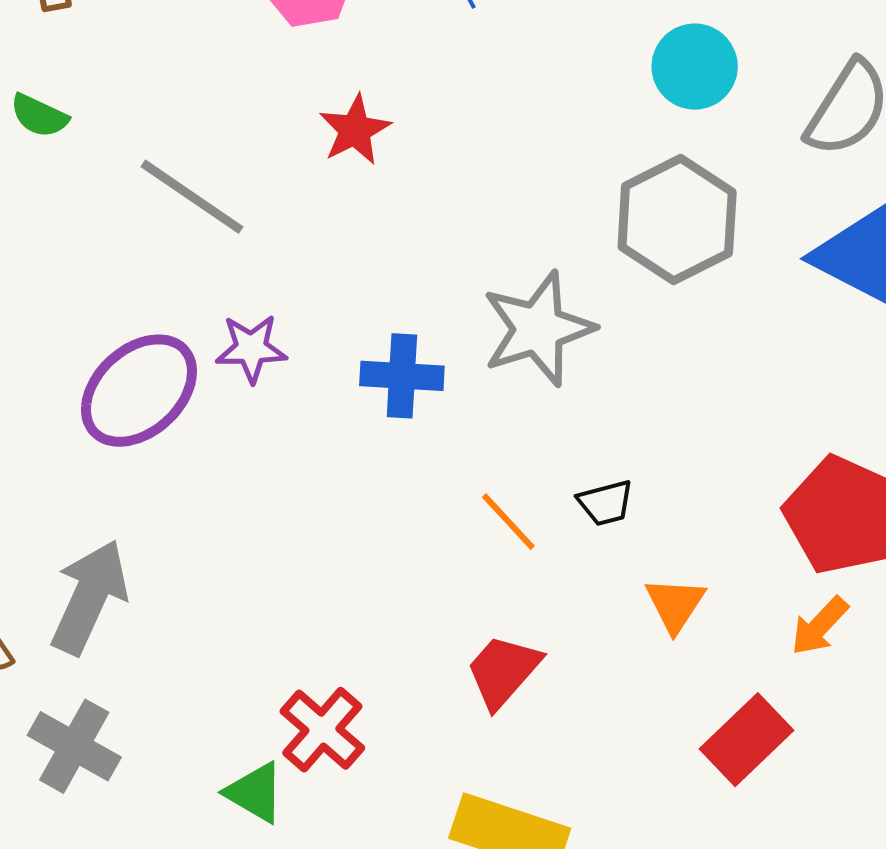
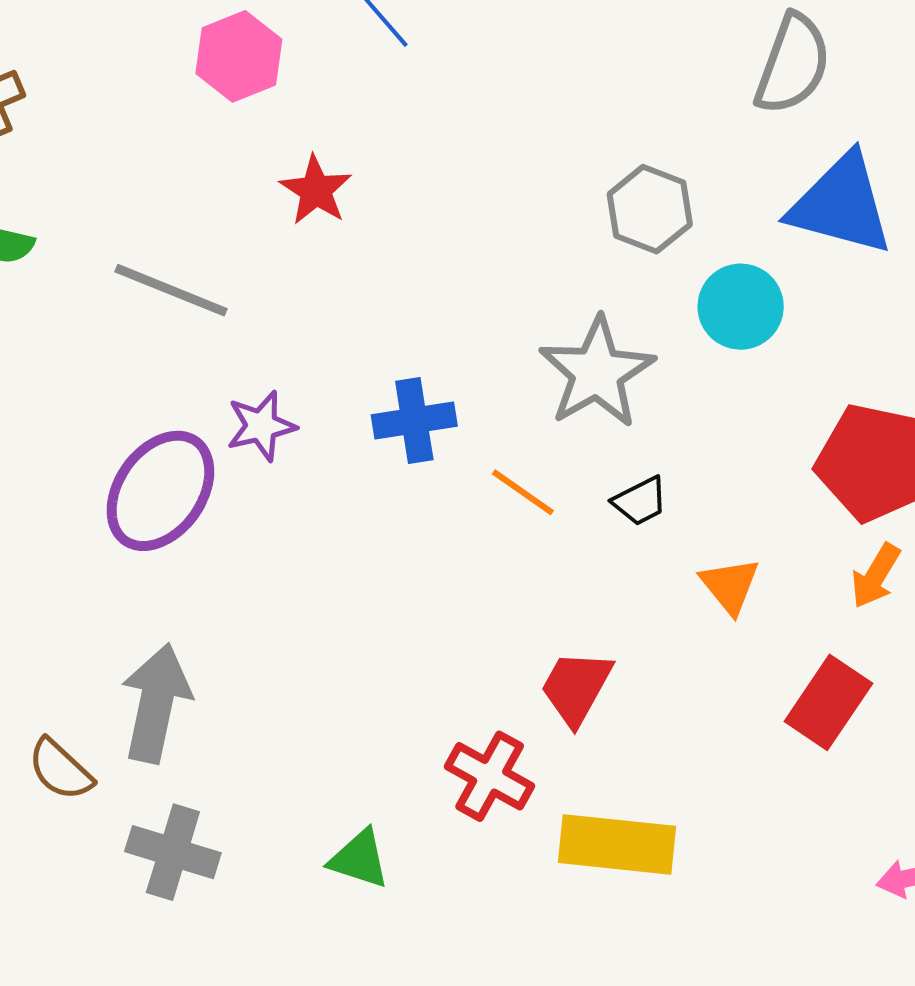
cyan circle: (695, 67) -> (741, 307), moved
gray hexagon: (677, 220) -> (650, 209), size x0.7
gray star: (538, 329) -> (597, 372), moved
orange line: (508, 522) -> (523, 492), moved
red cross: (322, 730) -> (490, 776), moved

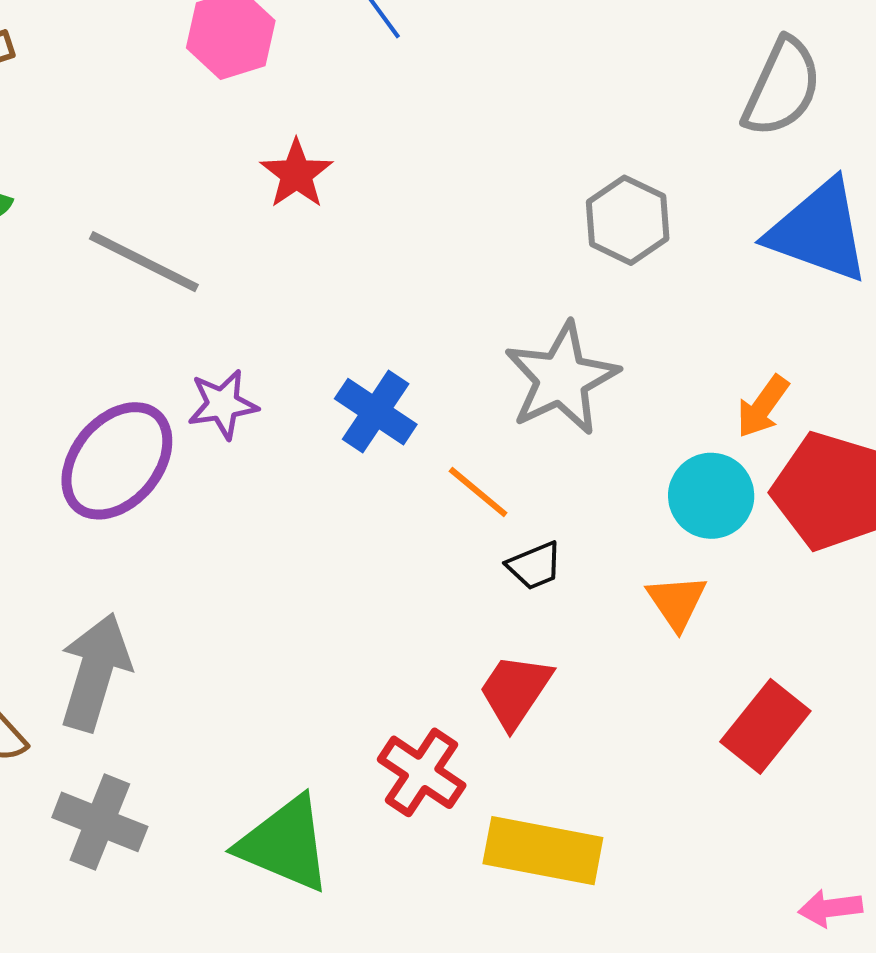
cyan circle: (741, 307) -> (711, 496), moved
blue cross: (414, 420) -> (376, 412), turned 38
black trapezoid: (640, 501) -> (534, 566), moved
orange arrow: (876, 576) -> (763, 406), moved
green triangle: (359, 859) -> (285, 844), size x1.6

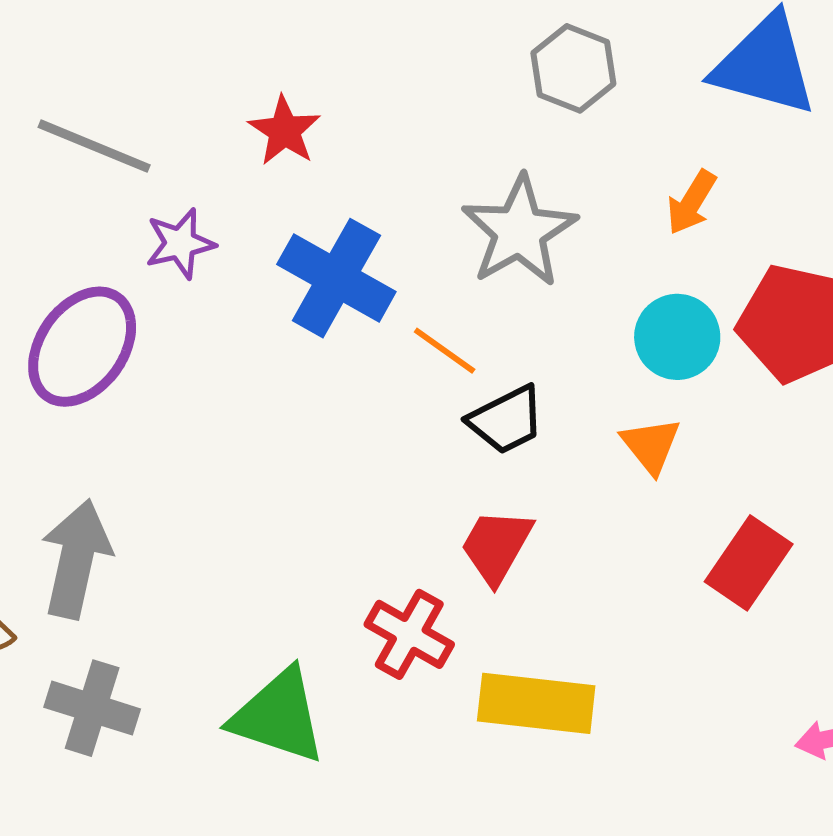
red star: (296, 174) -> (284, 131), moved
purple star: (223, 404) -> (180, 243), moved
orange arrow: (763, 406) -> (691, 202), moved
blue cross: (376, 412) -> (336, 278), size x1.4
black trapezoid: (534, 566) -> (506, 420), size x1.4

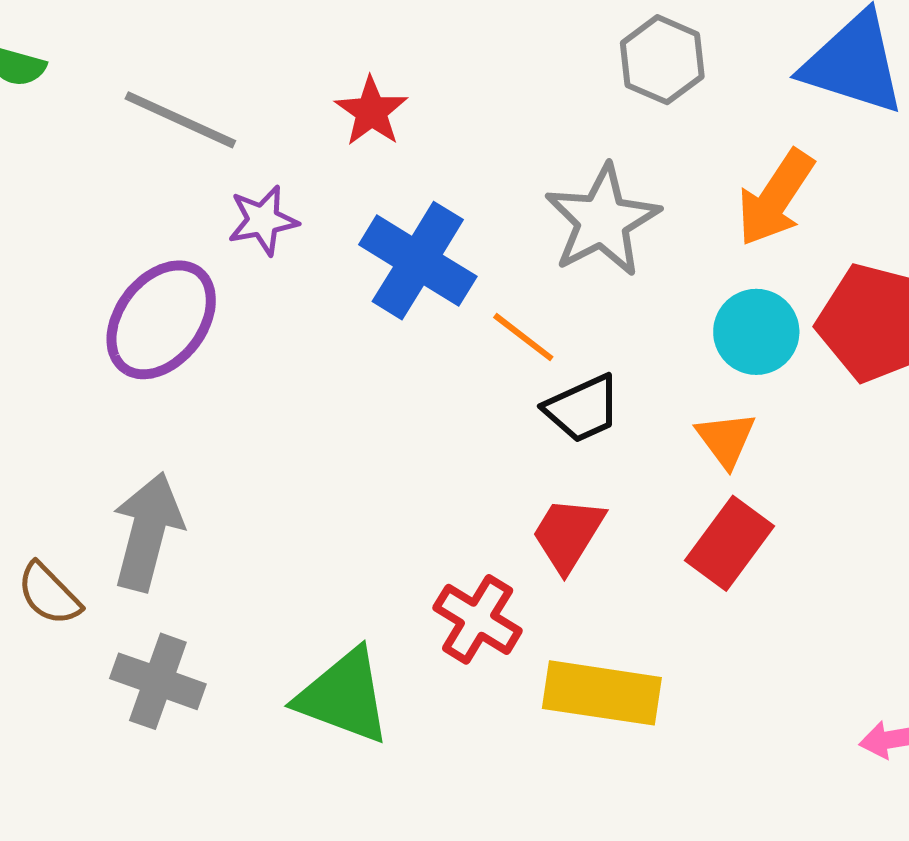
orange arrow: (691, 202) -> (775, 198), size x1.5
red rectangle: (749, 563) -> (729, 543), moved

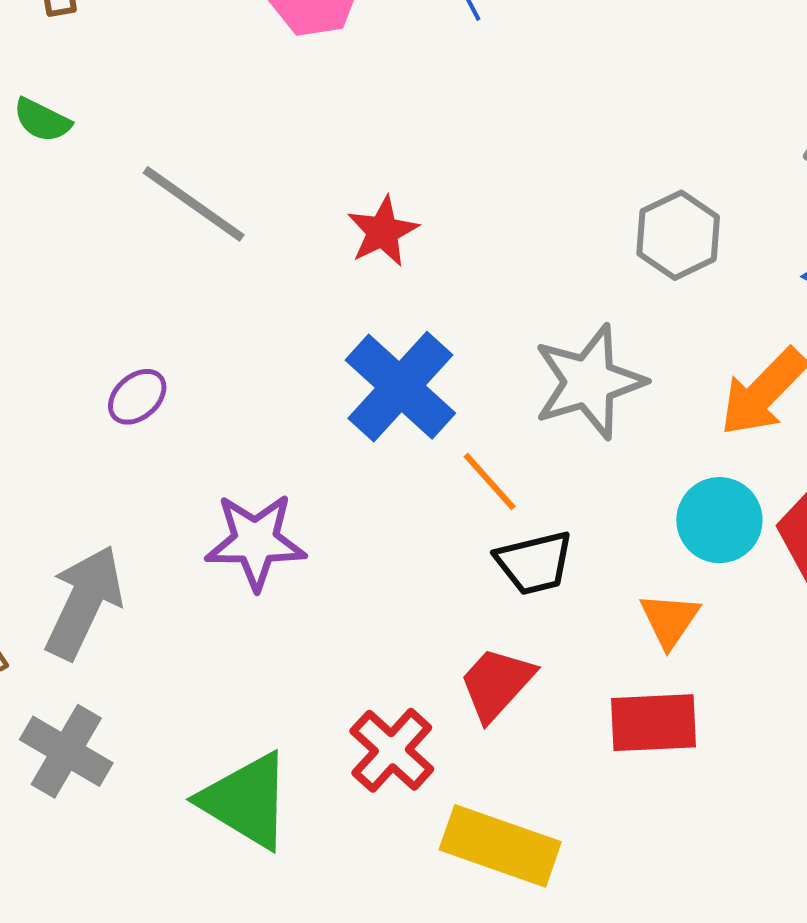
purple star: (263, 220) -> (256, 541), moved, size x1.4
purple ellipse: (161, 320) -> (137, 397), size x0.5
red rectangle: (729, 543) -> (654, 723), turned 40

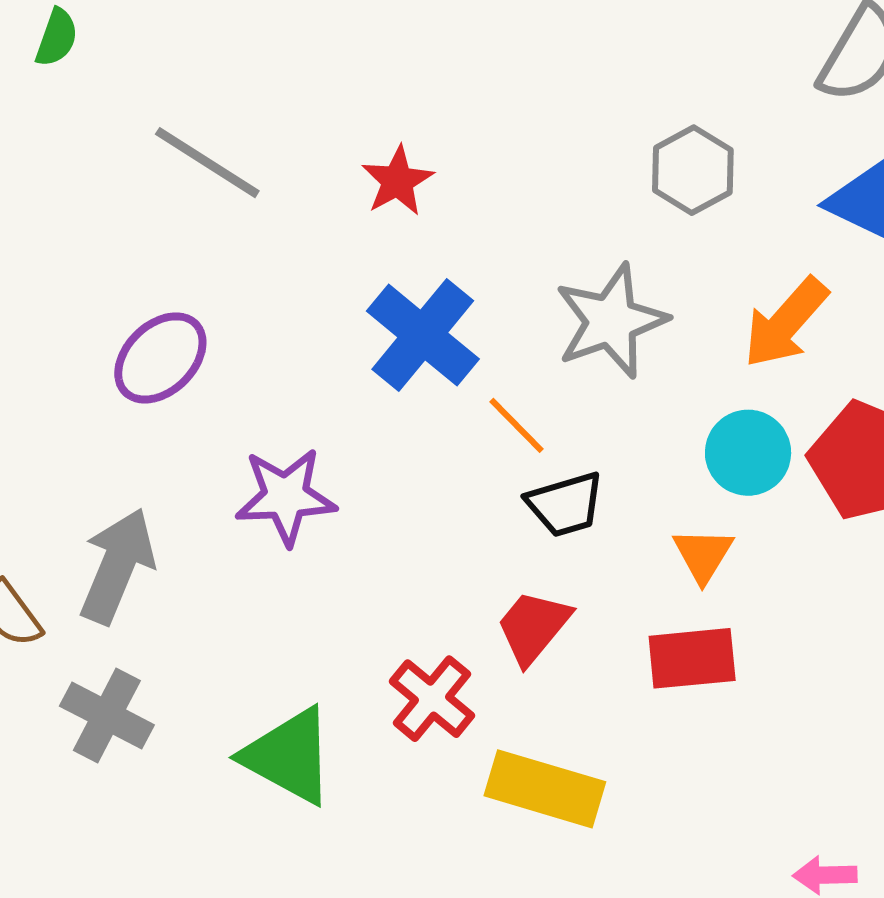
green semicircle: (42, 120) -> (57, 38), moved, turned -94
purple ellipse: (137, 397) -> (160, 358), size x1.6

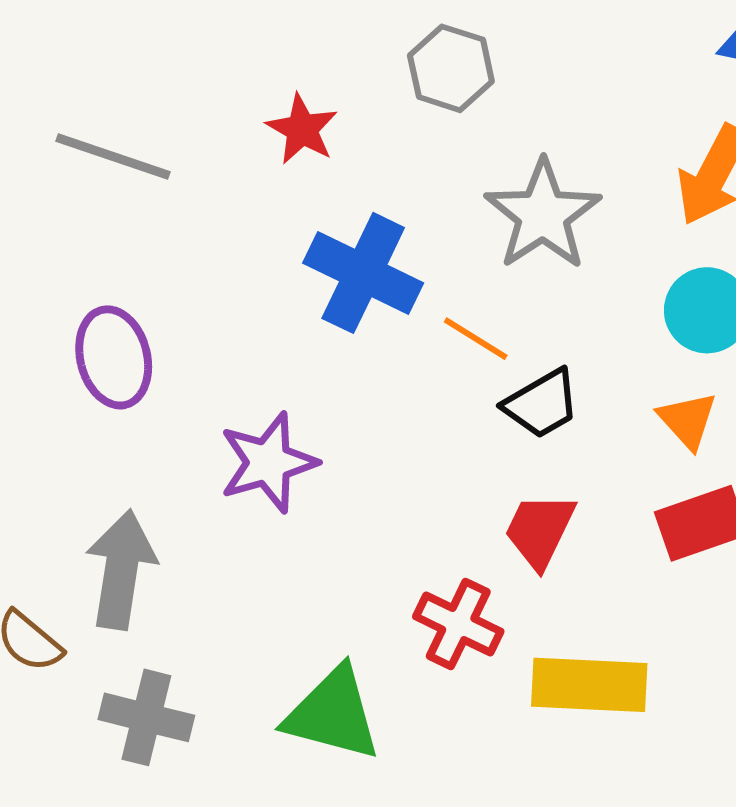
gray hexagon: (693, 170) -> (451, 68), moved
purple ellipse: (160, 358) -> (114, 357), turned -46

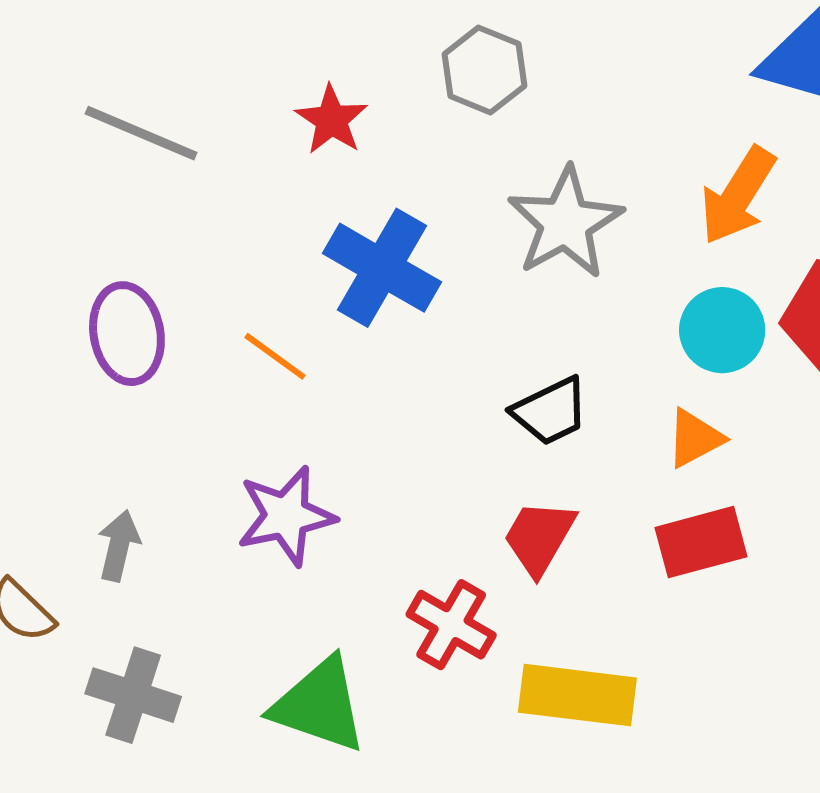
orange line: (476, 339) -> (275, 356), moved
orange triangle: (688, 420) -> (695, 438), turned 40
purple star: (268, 462) -> (286, 516), moved
gray arrow: (121, 570) -> (119, 546), size x0.6

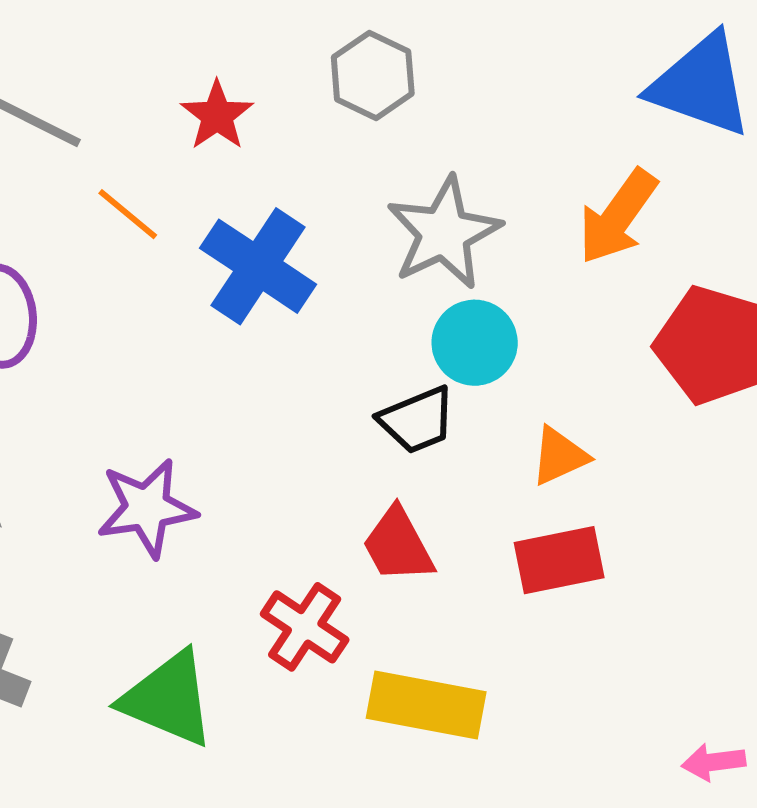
cyan circle: (722, 330) -> (475, 343), moved
orange line: (275, 356) -> (128, 214), moved
red trapezoid: (539, 537) -> (398, 545), turned -62

